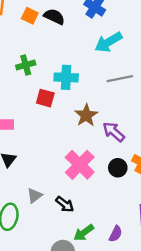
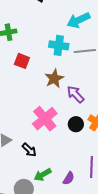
cyan cross: (66, 77) -> (59, 45), moved

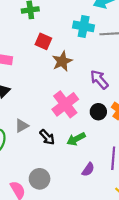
brown star: (54, 79) -> (62, 61), moved
green arrow: (43, 175) -> (76, 139), moved

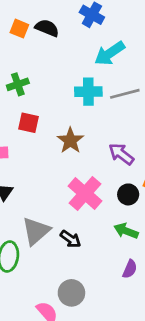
red square: (43, 41) -> (29, 123), moved
gray triangle: (22, 126) -> (36, 231), size x1.6
green arrow: (76, 139) -> (126, 231), moved, turned 60

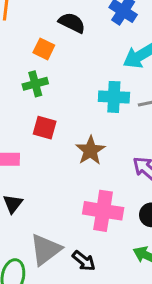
orange square: (19, 29) -> (44, 49), moved
pink cross: (85, 193) -> (103, 211), turned -36

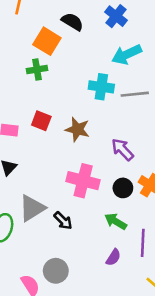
orange square: (44, 49) -> (47, 41), size x1.5
red square: (45, 128) -> (41, 121), moved
brown star: (90, 150) -> (77, 129), turned -30

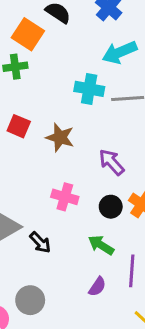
pink cross: (83, 181) -> (65, 197), size x0.7

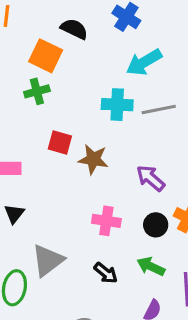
red square: (19, 126) -> (60, 142), moved
black arrow: (40, 242) -> (106, 273), moved

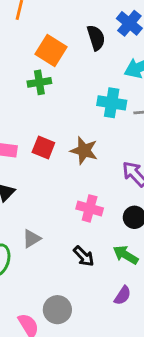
black semicircle: (74, 29) -> (96, 38), moved, turned 40
red square: (60, 142) -> (43, 147), moved
gray triangle: (48, 260) -> (32, 239), size x0.6

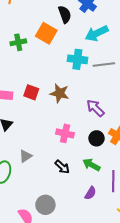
orange square: (51, 51) -> (46, 33), moved
green cross: (39, 82) -> (18, 42), moved

